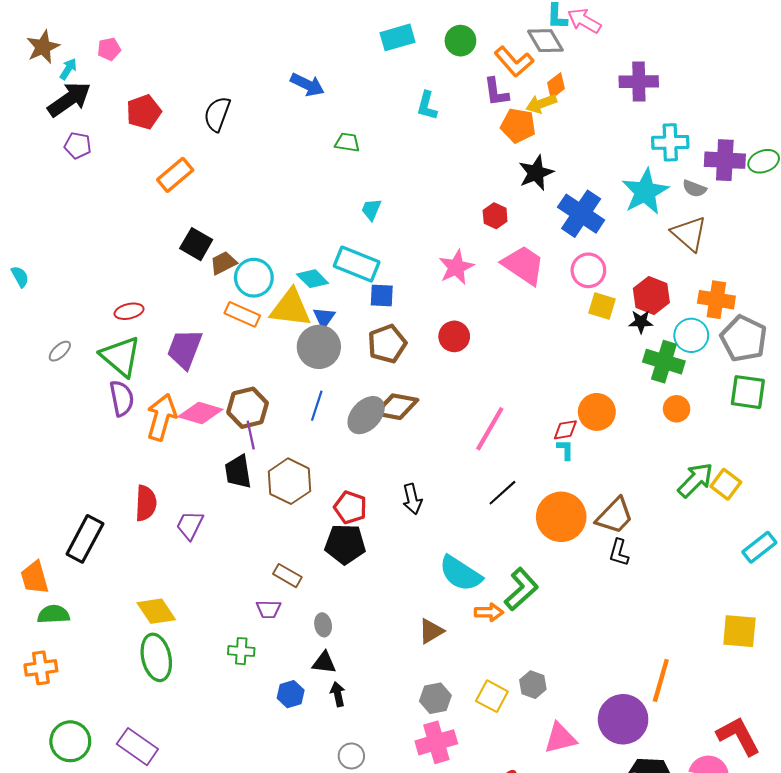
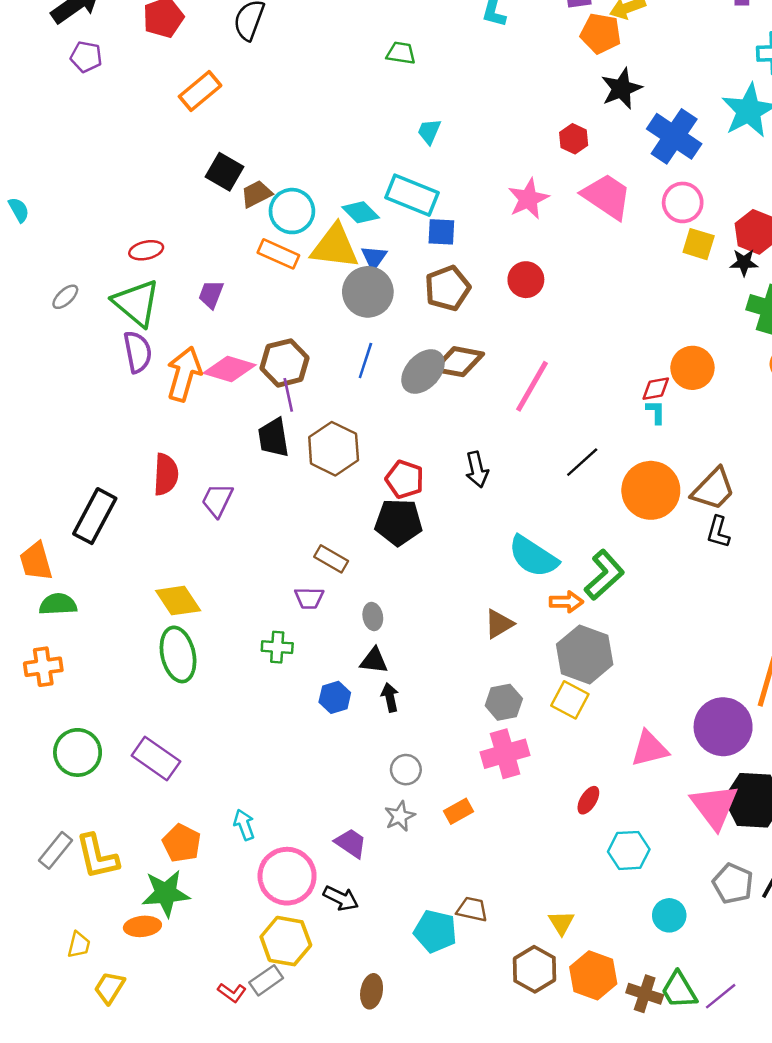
purple trapezoid: (185, 349) -> (211, 294), size x0.6
pink line: (490, 429) -> (532, 386), moved
gray hexagon: (533, 685) -> (585, 654), moved, size x1.8

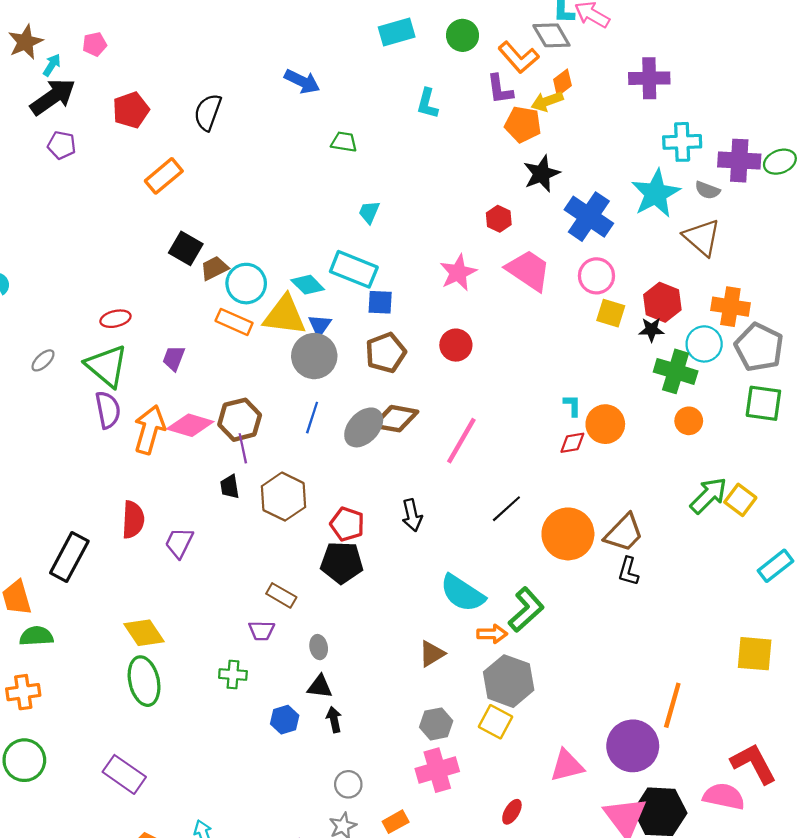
cyan L-shape: (656, 412) -> (572, 405), moved
black trapezoid: (274, 438) -> (230, 487), size x0.7
green circle: (78, 752) -> (24, 760), moved

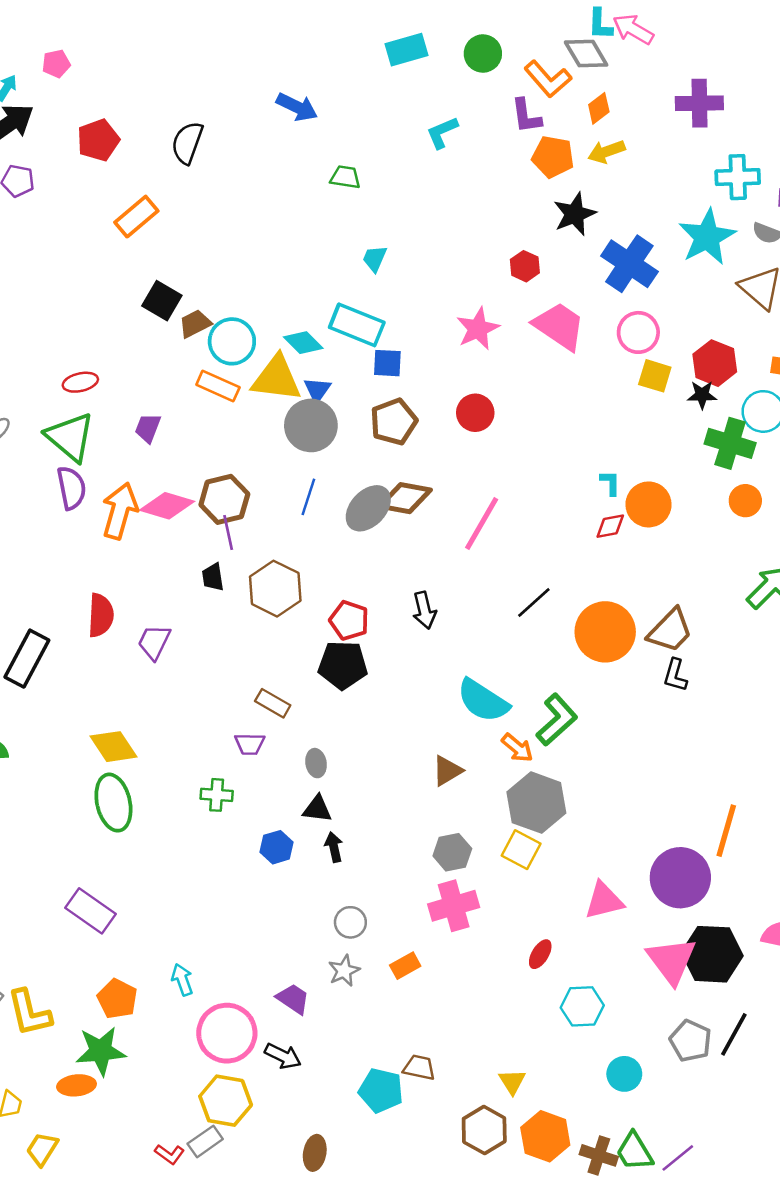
yellow arrow: (547, 101) -> (606, 152), moved
cyan L-shape: (427, 103) -> (442, 132), turned 52
orange arrow: (492, 634) -> (517, 748), turned 40

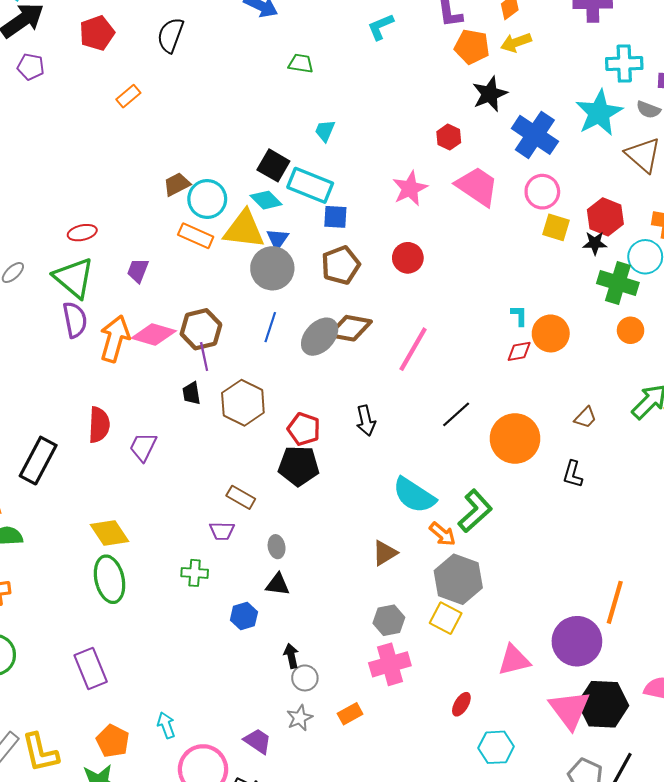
orange rectangle: (136, 217) -> (128, 96), size x0.7
black square: (162, 301) -> (273, 165), moved
brown trapezoid: (670, 631) -> (585, 417), moved, size x0.6
black arrow: (334, 847) -> (291, 656), moved
purple rectangle: (91, 911) -> (91, 669), turned 33

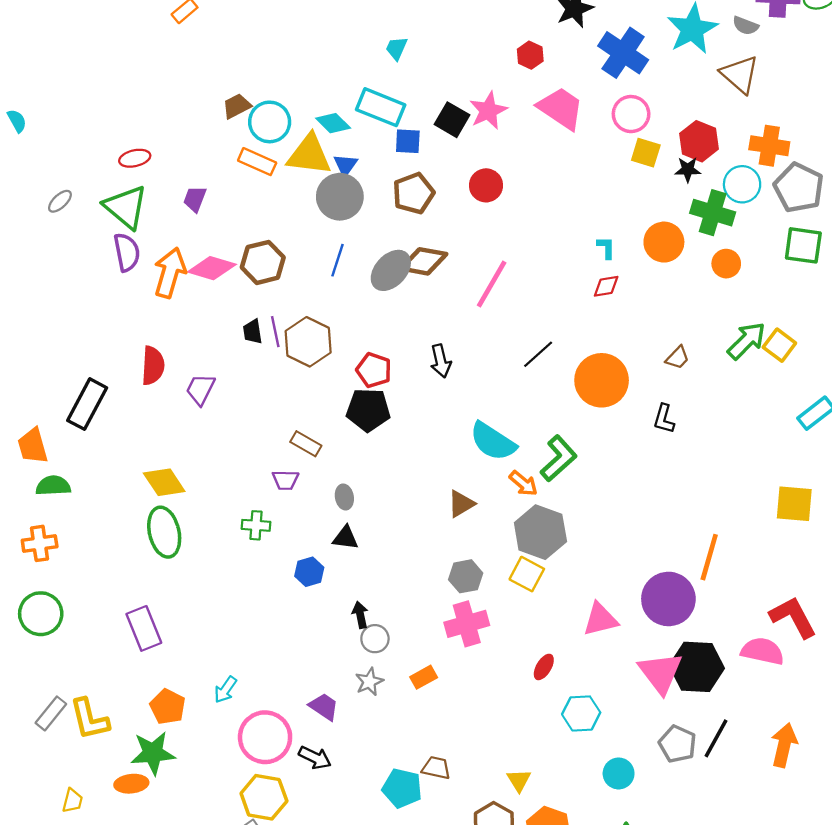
black square: (273, 165) -> (452, 120), moved
orange circle: (551, 333) -> (664, 242), moved
purple line: (204, 357) -> (275, 332), moved
cyan arrow: (166, 725) -> (225, 690), turned -125

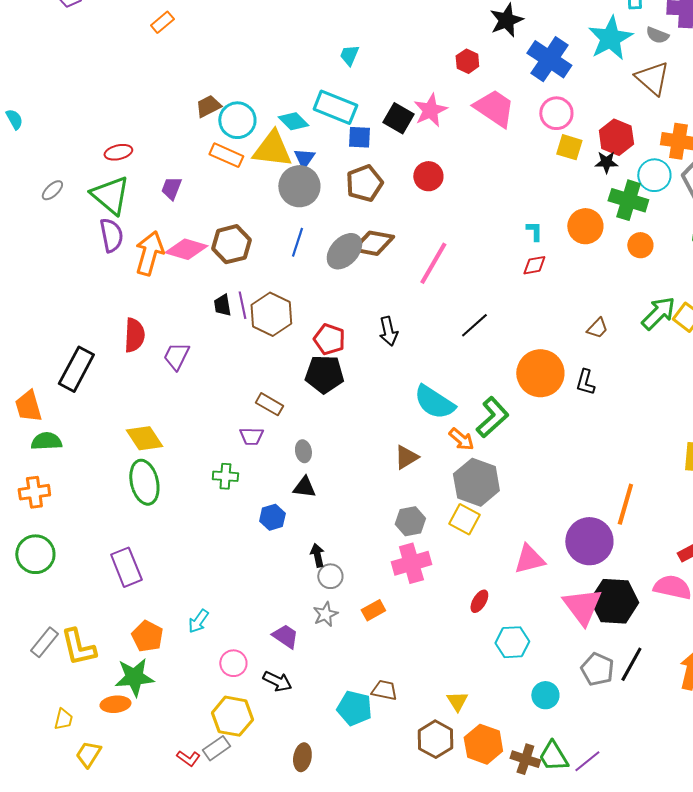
orange circle: (602, 380) -> (540, 373), moved
pink circle: (265, 737) -> (233, 663), size x0.6

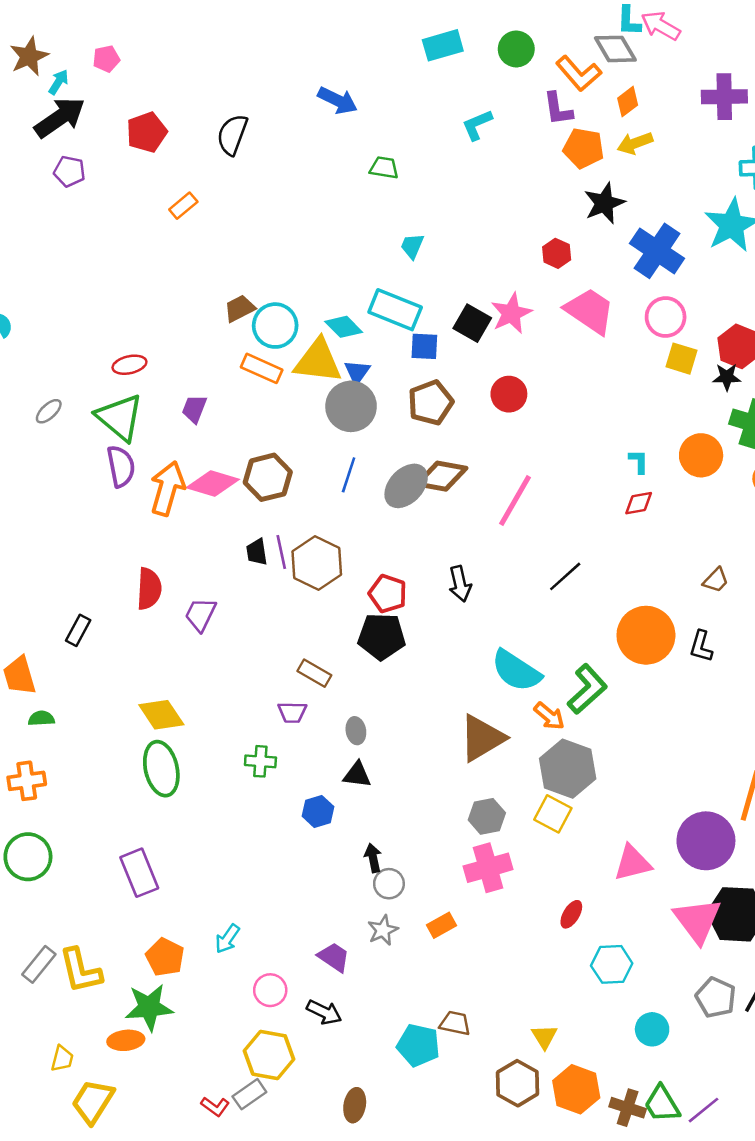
black rectangle: (76, 369) -> (78, 630), size x0.6
green semicircle: (46, 441) -> (41, 718), size x0.7
brown triangle: (406, 457) -> (482, 738), size x1.6
yellow trapezoid: (88, 754) -> (93, 1102), size x1.4

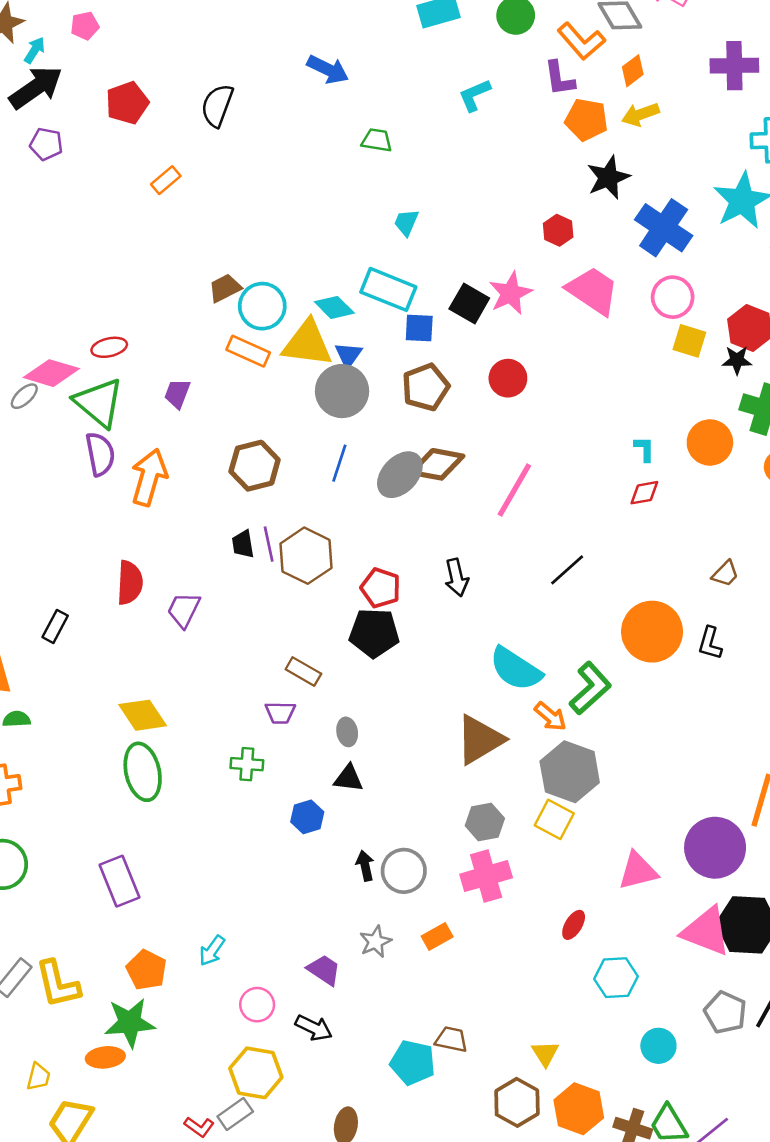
pink diamond: (213, 483) -> (51, 373), moved
gray circle: (389, 884) -> (404, 871), moved, size x1.4
pink triangle: (697, 920) -> (706, 931), turned -32

